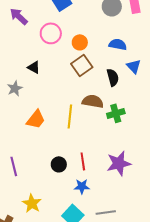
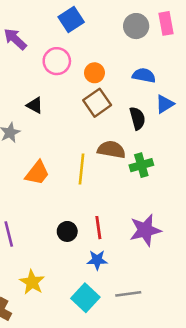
blue triangle: (134, 66) -> (165, 104), turned 42

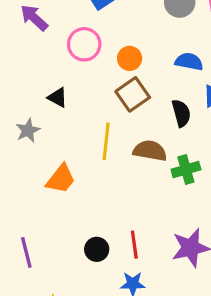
yellow line: (81, 169) -> (106, 141), moved

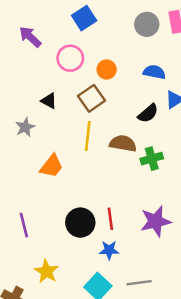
brown square: (133, 94) -> (92, 98), moved
black semicircle: (181, 113) -> (148, 113), turned 65
black circle: (97, 249) -> (80, 223), size x1.5

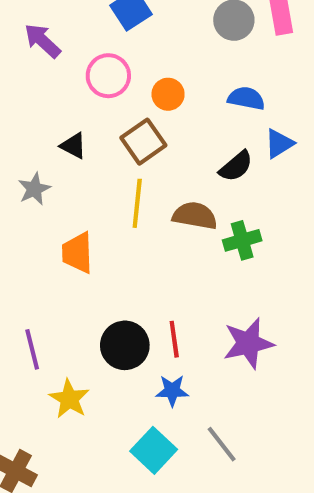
orange trapezoid: (51, 166) -> (77, 253), turned 140
yellow star: (46, 271) -> (69, 399), moved
gray line: (139, 283) -> (222, 444), turned 60

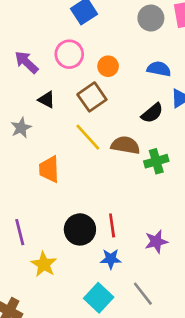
purple arrow: (42, 41) -> (26, 62), moved
yellow line: (137, 203) -> (88, 137), turned -48
purple star: (248, 343) -> (156, 242), moved, size x0.7

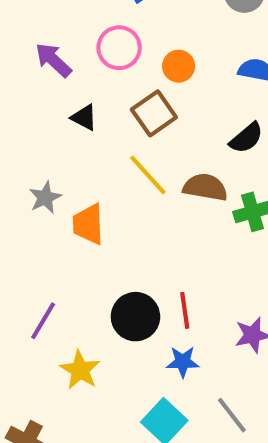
gray star: (21, 128) -> (45, 198), moved
purple line: (20, 232) -> (43, 321), turned 45

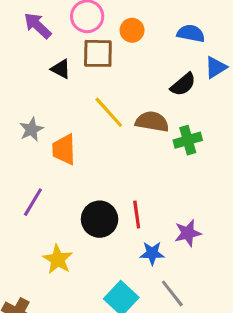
brown square: (154, 113) -> (98, 53), moved, turned 36
purple line: (43, 321) -> (33, 202), moved
blue star: (183, 362) -> (152, 253), moved

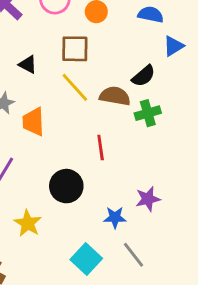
brown square: (98, 53) -> (75, 49), moved
black triangle: (61, 69) -> (28, 65), moved
black semicircle: (183, 84) -> (143, 76), moved
red line: (137, 214) -> (101, 147), moved

